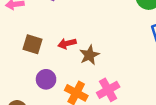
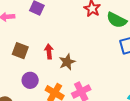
red arrow: (67, 44) -> (49, 51), turned 96

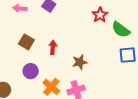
brown star: (67, 62) -> (80, 62), moved

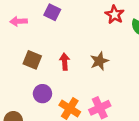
brown star: (80, 62) -> (99, 61), moved

